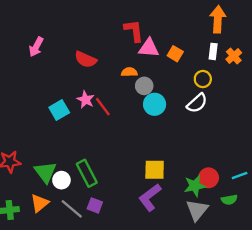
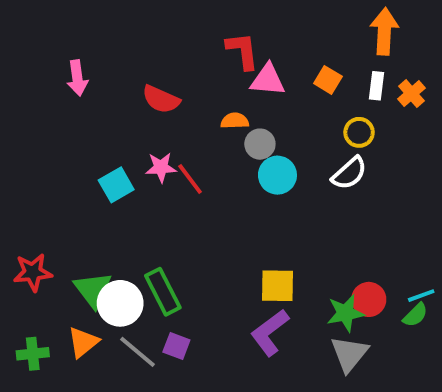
pink arrow: (36, 47) -> (77, 78), turned -36
orange square: (175, 54) -> (328, 80), moved
pink star: (86, 100) -> (161, 167), turned -30
white circle: (61, 180) -> (120, 303), size x1.5
green semicircle: (229, 200) -> (415, 315), moved, turned -35

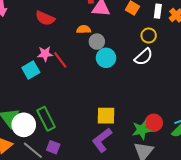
cyan square: (116, 185) -> (31, 70), moved

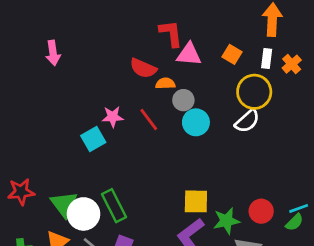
red semicircle: (45, 18) -> (143, 68), moved
yellow circle: (149, 35) -> (254, 92), size x1.6
red line: (60, 60) -> (149, 120), moved
green star: (142, 130) -> (226, 221), moved

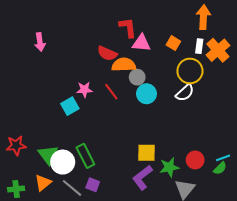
orange cross: (292, 64) -> (218, 50), size x1.6
orange semicircle: (165, 83) -> (124, 65), size x1.6

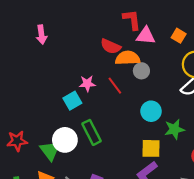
cyan circle: (146, 94) -> (151, 111), moved
green rectangle: (85, 156) -> (91, 132), moved
white circle: (63, 162) -> (65, 140), moved
green star: (169, 167) -> (174, 129), moved

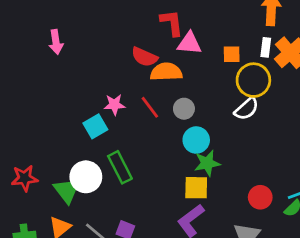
orange square: (179, 36) -> (232, 54), moved, turned -32
gray circle: (141, 71) -> (184, 109), moved
green star: (174, 129) -> (207, 163), moved

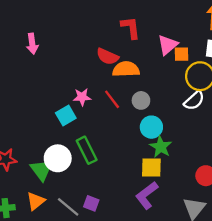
pink triangle: (189, 43) -> (168, 45), moved, turned -45
green star: (207, 163) -> (161, 147), turned -30

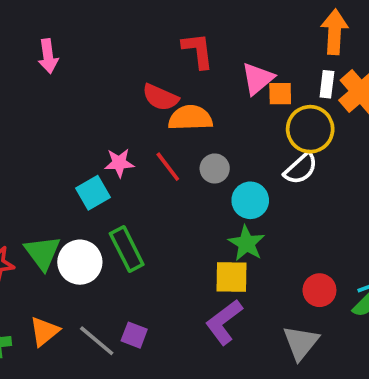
pink arrow: (32, 44) -> (48, 56), moved
cyan circle: (151, 127) -> (250, 200), moved
green triangle: (41, 170) -> (42, 253), moved

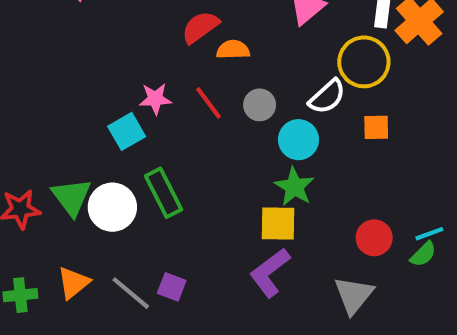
orange square: (280, 94) -> (376, 127), moved
red semicircle: (160, 97) -> (200, 27), turned 120
orange semicircle: (190, 118) -> (233, 50), size x0.7
white semicircle: (301, 168) -> (327, 97), moved

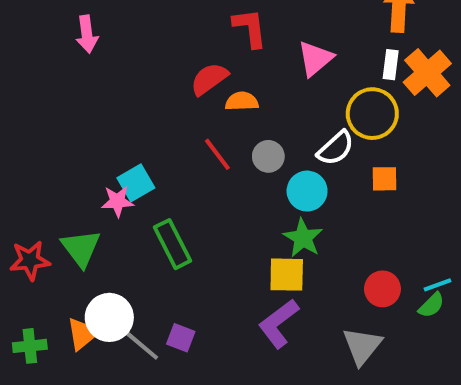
pink star: (155, 99) -> (117, 201), moved
white circle: (112, 207) -> (109, 317), moved

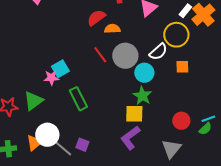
white rectangle: (391, 65) -> (185, 11), turned 32
gray circle: (268, 156) -> (125, 56), size x1.6
green triangle: (81, 248) -> (33, 101), turned 30

